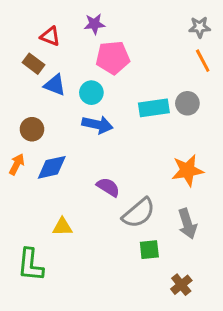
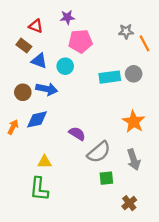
gray star: (200, 27) -> (126, 31), moved
blue arrow: (97, 125) -> (47, 89), moved
orange arrow: (17, 164) -> (13, 127), moved
orange star: (187, 170) -> (134, 122), turned -30
green L-shape: (30, 265) -> (39, 189), moved

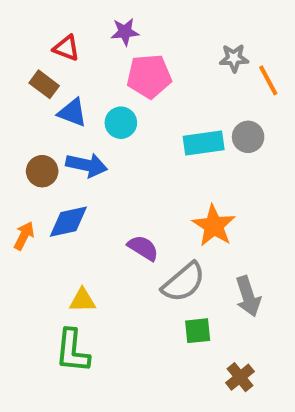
orange star: (134, 122) -> (214, 226), moved

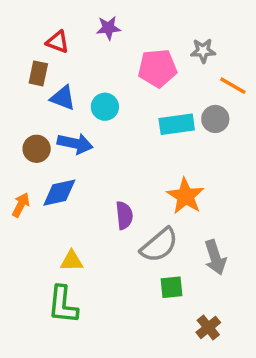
pink pentagon: (149, 76) -> (157, 68), moved
orange line: (268, 80) -> (233, 86), moved, turned -32
brown rectangle: (44, 84) -> (38, 73), turned 65
purple semicircle: (143, 248) -> (124, 215), turned 52

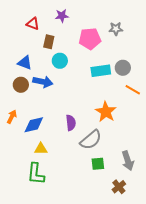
brown rectangle: (38, 73) -> (49, 42), moved
orange line: (233, 86) -> (133, 90), moved
blue triangle: (63, 98) -> (25, 63), moved
blue diamond: (59, 193) -> (34, 125), moved
gray arrow: (215, 257) -> (128, 161), moved

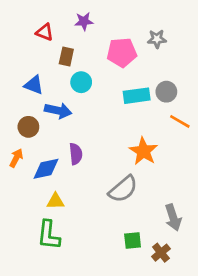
brown circle: (21, 85) -> (28, 127), moved
purple semicircle: (71, 123) -> (76, 154), moved
green square: (98, 164) -> (133, 240), moved

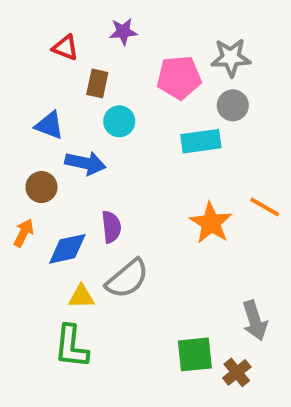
gray star: (157, 39) -> (231, 58), size x1.4
gray circle: (166, 92) -> (233, 105), moved
orange line: (180, 121) -> (265, 207), moved
gray semicircle: (123, 189) -> (127, 279), moved
green square: (133, 240) -> (195, 354), size x1.4

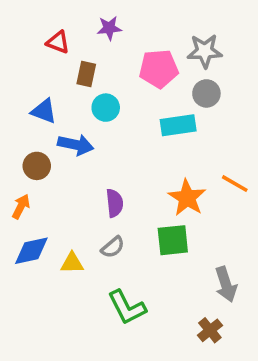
purple semicircle: (111, 227) -> (115, 203), moved
blue diamond: (67, 249) -> (31, 251), moved
gray semicircle: (127, 279) -> (113, 247), size x0.6
green L-shape: (71, 346) -> (127, 307), moved, turned -33
green square: (195, 354) -> (173, 240), moved

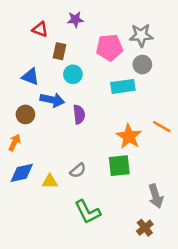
purple semicircle: (115, 203) -> (79, 114), moved

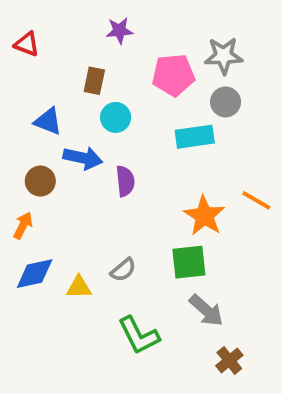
red triangle: (40, 29) -> (27, 44), moved
gray arrow: (156, 196) -> (206, 310), moved, turned -30

